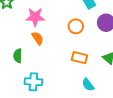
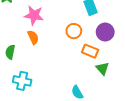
orange rectangle: (79, 58) -> (90, 51), moved

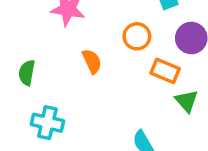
orange semicircle: (33, 37) -> (92, 61), moved

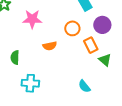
orange semicircle: (92, 61) -> (50, 46), turned 112
orange rectangle: (165, 71) -> (91, 45), turned 49

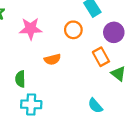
orange circle: (72, 28) -> (73, 30), moved
green semicircle: (15, 57) -> (20, 79), moved

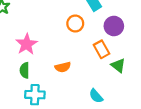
pink star: (31, 29) -> (27, 44), moved, turned -30
orange semicircle: (52, 59) -> (63, 67), moved

